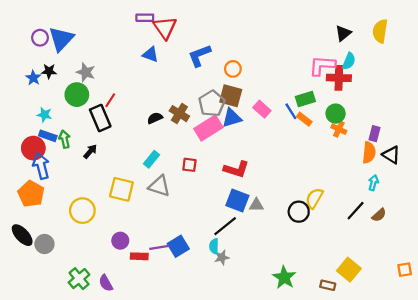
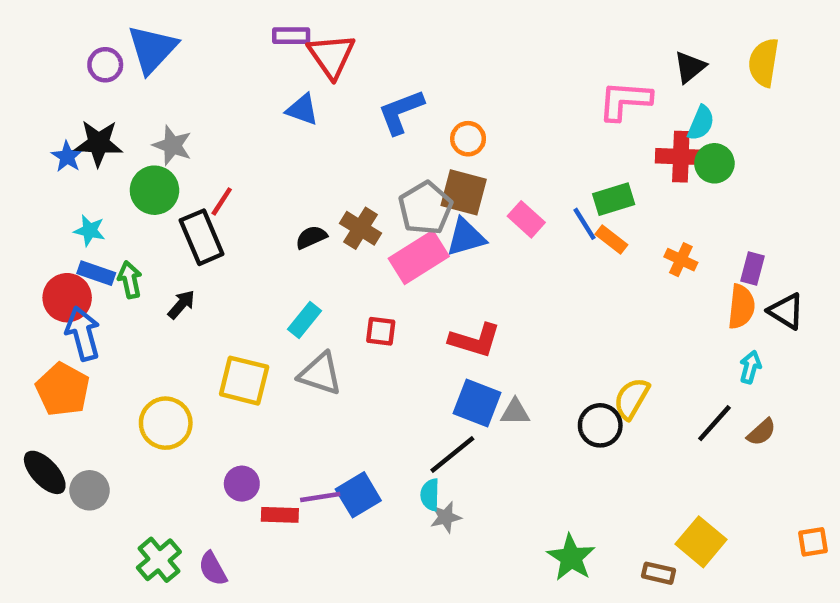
purple circle: (40, 38) -> (105, 65), moved
blue triangle: (61, 39) -> (152, 49), moved
pink L-shape: (322, 66) -> (625, 101), moved
black star: (49, 71) -> (98, 143), size x1.5
green circle: (336, 114) -> (714, 163), moved

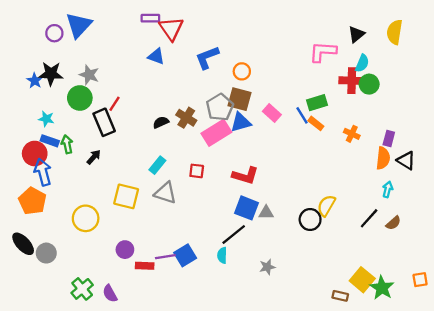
gray star: (446, 517) -> (267, 267), moved
green star: (571, 558) -> (382, 288), moved

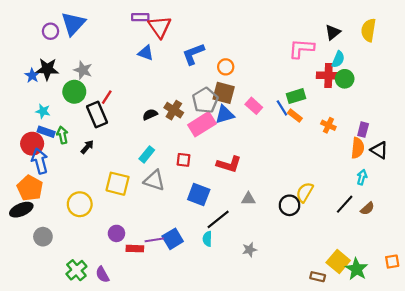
blue square: (246, 208) -> (199, 194), moved
black ellipse: (23, 244) -> (21, 210), moved, turned -70

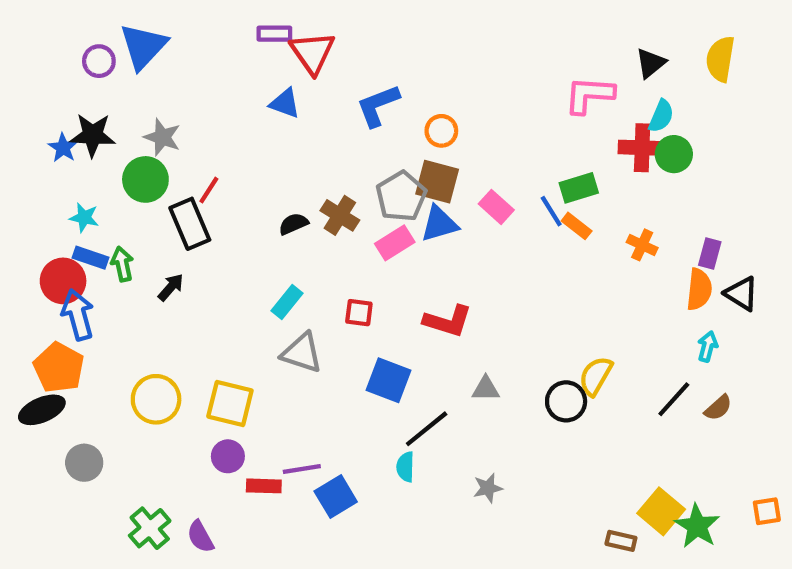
pink rectangle: (202, 124) -> (395, 243), size x0.7
yellow square: (118, 184) -> (230, 403), moved
blue square: (173, 239) -> (336, 496), moved

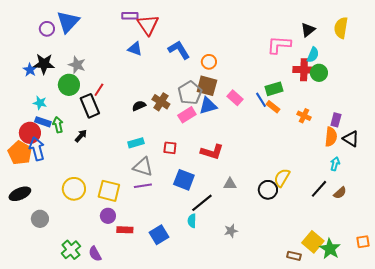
blue L-shape: (378, 105) -> (179, 50), turned 80
cyan rectangle: (287, 302) -> (136, 143), turned 35
orange pentagon: (59, 368) -> (20, 153), moved
purple line: (302, 469) -> (143, 186), moved

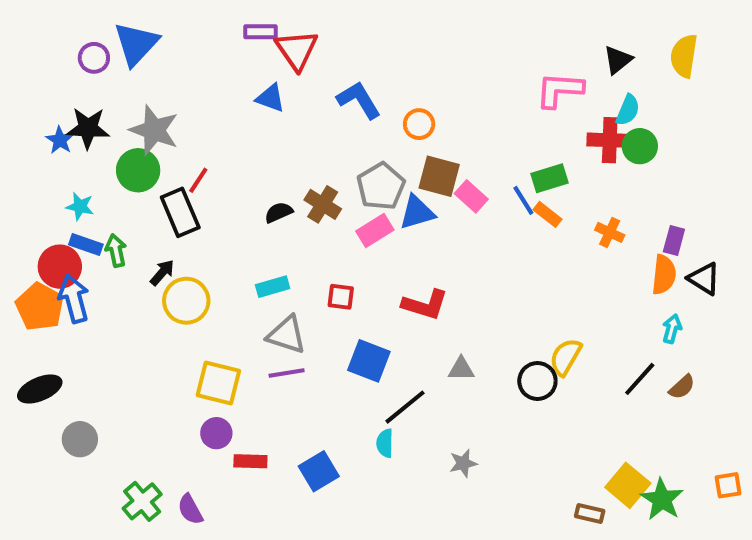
gray star: (77, 65) -> (154, 130), size x1.4
brown square: (207, 86) -> (439, 176), moved
yellow circle: (74, 189) -> (186, 301), moved

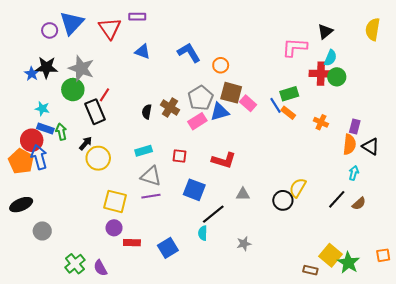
red triangle: (297, 50) -> (110, 28), moved
yellow semicircle: (684, 56) -> (373, 29), moved
black semicircle: (279, 212) -> (147, 112), turned -56

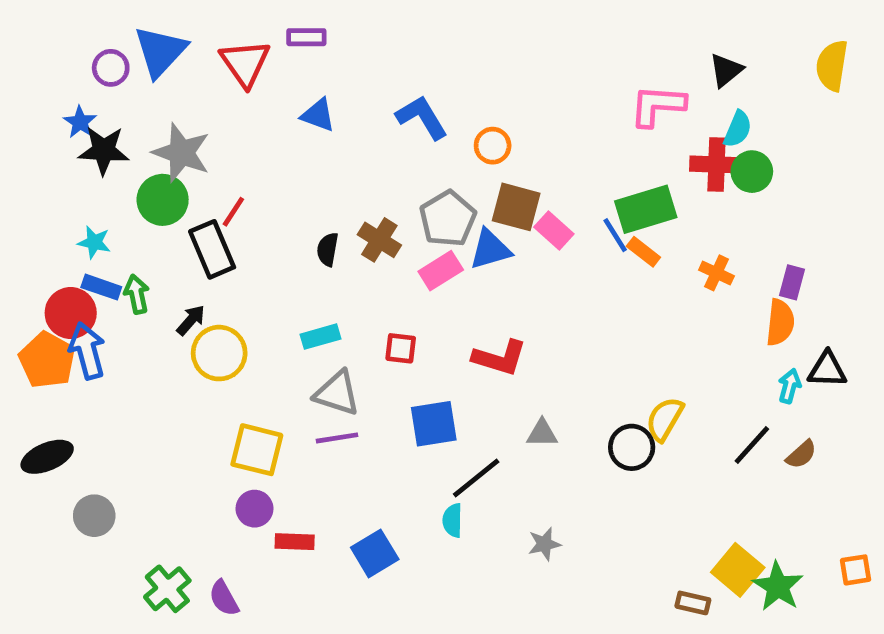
blue star: (32, 74) -> (80, 122), moved
green rectangle: (289, 94) -> (646, 209), size x1.4
black triangle: (371, 147) -> (827, 370), moved, turned -30
blue square: (194, 190) -> (434, 424), turned -30

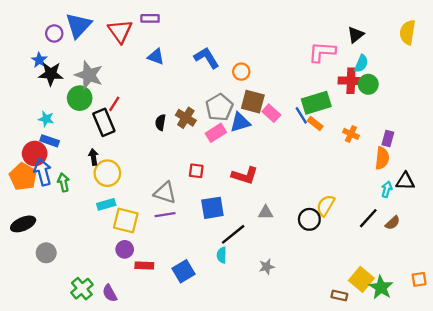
green arrow: (137, 294) -> (63, 182), moved
black arrow: (191, 320) -> (93, 157), turned -49
cyan rectangle: (320, 337) -> (106, 204), moved

